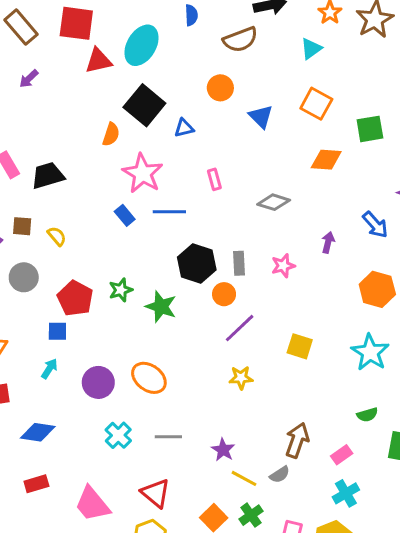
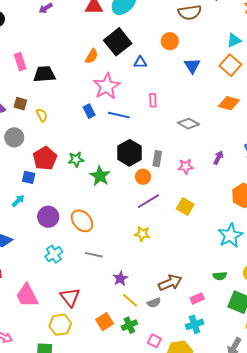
cyan triangle: (311, 49) -> (234, 40), moved
yellow square: (300, 346) -> (185, 207), moved
gray line: (168, 437) -> (94, 255), moved
brown arrow: (297, 440) -> (170, 283), turned 35

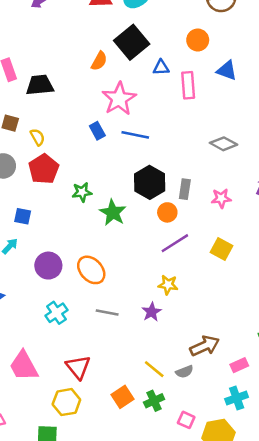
blue triangle: (192, 66) -> (227, 70), turned -36
pink rectangle: (153, 100) -> (188, 85), moved, size x1.5
red pentagon: (45, 158) -> (44, 169), moved
purple star: (120, 279) -> (152, 312), moved

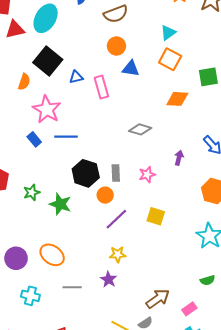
orange circle: (198, 40) -> (116, 46), moved
cyan cross: (56, 313) -> (30, 296), turned -30

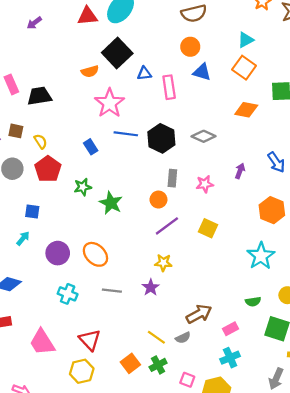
orange semicircle: (24, 82) -> (90, 71), turned 49
blue rectangle: (34, 139) -> (91, 147), moved
black hexagon: (86, 173) -> (161, 138), moved

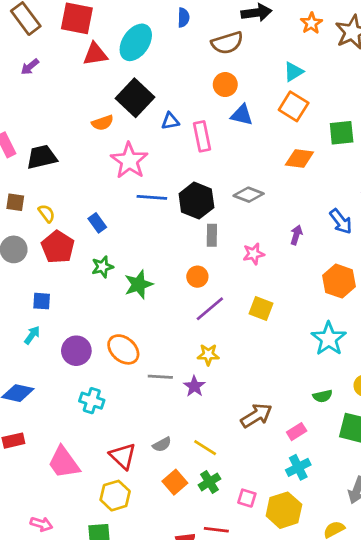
blue rectangle: (91, 147) -> (97, 223), moved
gray rectangle: (172, 178) -> (212, 235), moved
green star: (111, 203) -> (139, 284), turned 30
gray line: (112, 291) -> (160, 377), moved
gray semicircle: (183, 338) -> (162, 444), moved

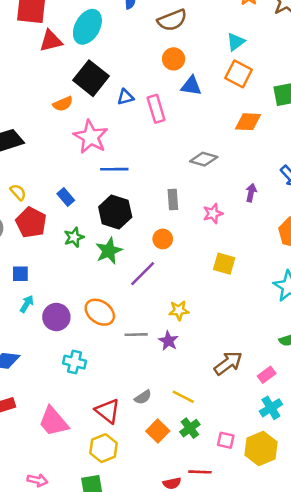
black hexagon: (196, 201) -> (115, 212), moved
purple line: (210, 309) -> (143, 274), moved
cyan arrow: (32, 335) -> (27, 304), moved

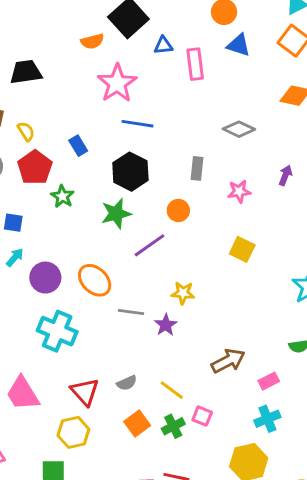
green star: (74, 237) -> (62, 196), moved, turned -30
cyan cross: (74, 362) -> (57, 331), size x1.5
pink square: (226, 440) -> (202, 416), moved

